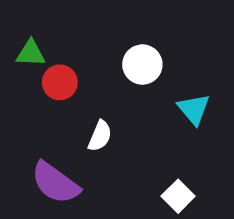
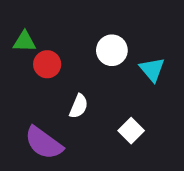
cyan triangle: (194, 109) -> (152, 69), moved
white square: (178, 196) -> (131, 131), moved

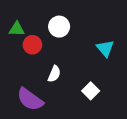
white circle: (112, 50) -> (59, 27), moved

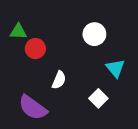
white circle: (59, 27) -> (94, 34), moved
cyan triangle: (105, 48) -> (115, 68), moved

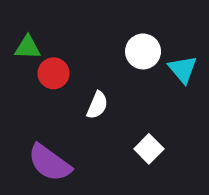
cyan triangle: (115, 68) -> (183, 69), moved
white semicircle: (59, 80) -> (97, 105), moved

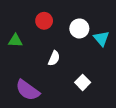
green triangle: (28, 47) -> (15, 41), moved
red circle: (54, 73) -> (44, 21), moved

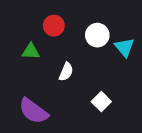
green triangle: (15, 41) -> (31, 51), moved

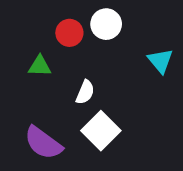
white circle: (97, 35) -> (106, 24), moved
white square: (101, 102) -> (101, 131), moved, size x1.5

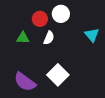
white semicircle: (85, 92) -> (49, 38), moved

